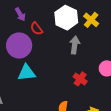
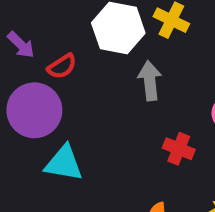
red semicircle: (36, 29) -> (62, 66), turned -72
cyan triangle: (26, 73) -> (64, 163), turned 30

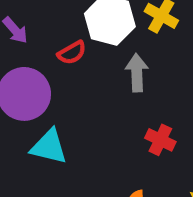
red semicircle: (62, 66) -> (72, 53), moved

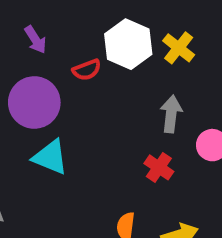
gray arrow: (137, 73) -> (171, 114), moved

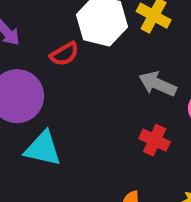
gray arrow: (171, 114) -> (158, 84), turned -63

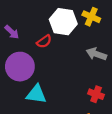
red cross: (155, 140) -> (96, 94), moved

